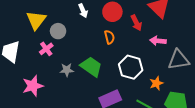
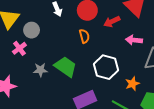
red arrow: (136, 23) -> (112, 22), turned 91

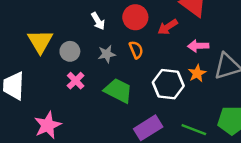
pink cross: (19, 48) -> (76, 81), moved
gray star: (40, 70) -> (107, 54), moved
orange star: (132, 84) -> (197, 73), moved

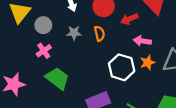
pink arrow: (198, 46) -> (142, 41), moved
green trapezoid: (118, 91) -> (57, 78), moved

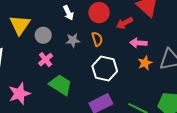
white hexagon: (122, 67) -> (105, 69), moved

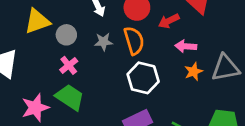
yellow triangle: (20, 25) -> (37, 21), turned 35
orange semicircle: (97, 39) -> (134, 41), size x1.5
green trapezoid: (61, 85) -> (70, 97), moved

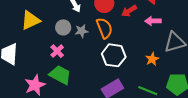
gray circle: (66, 35) -> (63, 27), moved
pink arrow: (186, 46) -> (153, 21), moved
orange star: (194, 72) -> (152, 59), moved

